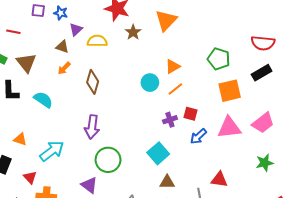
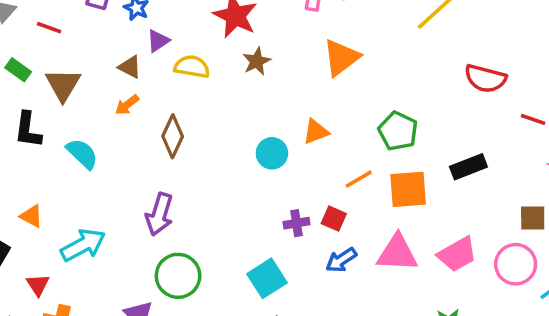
orange triangle: (166, 20) -> (341, 58), moved
red semicircle: (263, 43) -> (485, 78), moved
orange line: (175, 89) -> (359, 179), moved

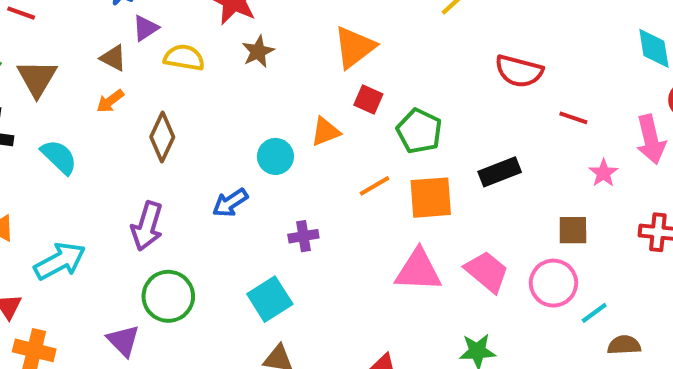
red square: (334, 219) -> (368, 99), moved
pink trapezoid: (457, 254) -> (487, 272), turned -111
blue arrow: (341, 260) -> (230, 203), moved

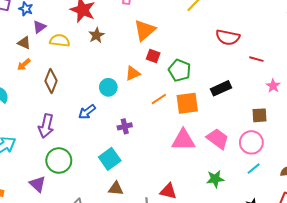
cyan line: (594, 313) -> (254, 169), moved

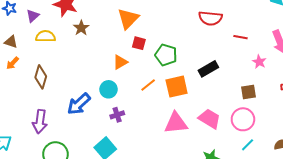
purple triangle: (39, 27) -> (33, 16), moved
cyan circle: (108, 87) -> (109, 89), moved
blue arrow: (87, 112) -> (79, 104), size x1.4

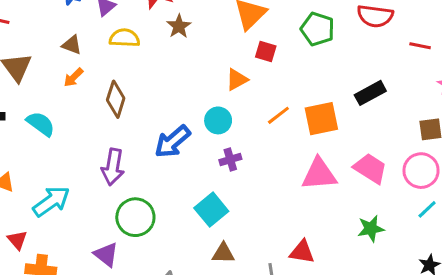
green pentagon: (166, 55) -> (318, 29), moved

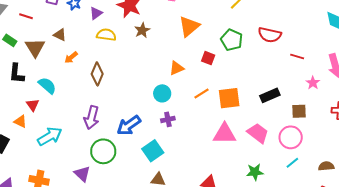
brown triangle: (72, 45) -> (60, 35), moved
red square: (266, 52) -> (208, 58), moved
black rectangle: (370, 93) -> (270, 95), moved
blue arrow: (172, 142) -> (129, 125), moved
red triangle: (17, 240) -> (33, 105), moved

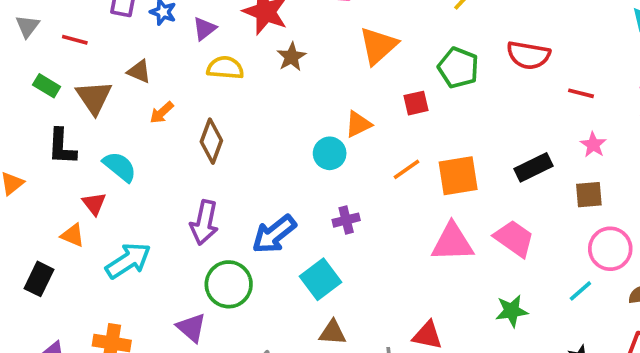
red square: (208, 58) -> (416, 103), turned -32
pink star: (313, 83) -> (593, 145), moved
cyan circle: (162, 93) -> (330, 153), moved
pink circle: (291, 137) -> (610, 249), moved

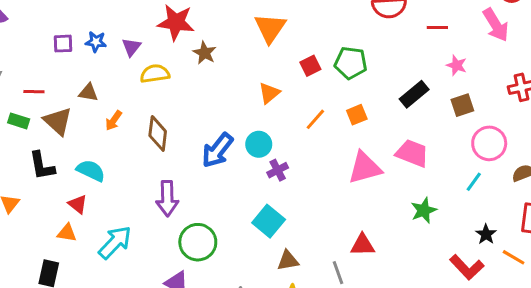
red line: (75, 40) -> (34, 92), moved
green pentagon: (458, 68) -> (351, 63), moved
cyan circle: (330, 153) -> (259, 144), moved
orange square: (458, 176) -> (357, 115), size x0.6
blue arrow: (274, 234) -> (217, 150), moved

